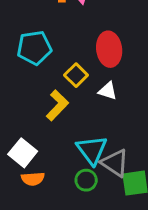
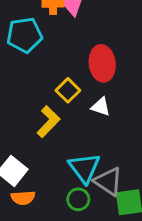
cyan pentagon: (34, 48) -> (25, 35), moved

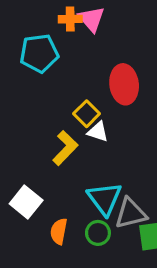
white triangle: (101, 107) -> (98, 132), moved
gray triangle: (108, 181) -> (131, 213), turned -48
orange semicircle: (23, 198) -> (59, 231), moved, turned 105

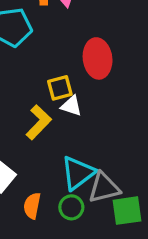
yellow square: (87, 114) -> (60, 88), turned 30
cyan triangle: (104, 199) -> (78, 173), turned 30

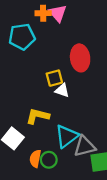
yellow L-shape: (39, 122) -> (38, 116), moved, turned -120
green circle: (71, 207) -> (49, 160), moved

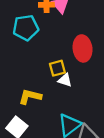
yellow L-shape: (38, 116) -> (30, 97), moved

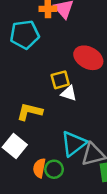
red ellipse: (83, 48) -> (88, 58), turned -55

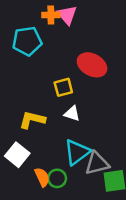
white triangle: (69, 93) -> (72, 114), moved
orange semicircle: (39, 168) -> (42, 177), turned 144

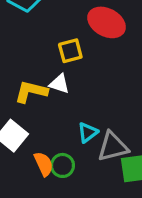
white triangle: (72, 114) -> (59, 84), moved
cyan triangle: (77, 152) -> (88, 132), size x0.6

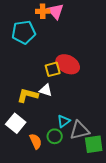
red ellipse: (107, 22) -> (68, 64), moved
green circle: (62, 165) -> (55, 136), moved

